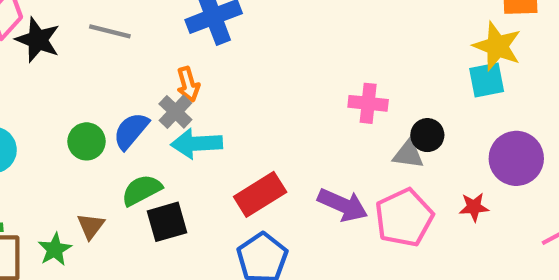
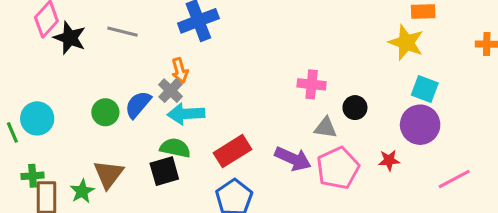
cyan square: (487, 80) -> (425, 89), moved, turned 32
gray triangle: (408, 154) -> (326, 128), moved
green semicircle: (142, 190) -> (175, 148), moved, turned 40
brown triangle: (91, 226) -> (108, 174), size x1.5

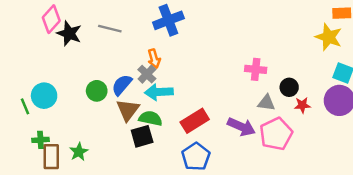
red star: (389, 160) -> (302, 105), moved
brown triangle: (108, 174) -> (128, 110), moved

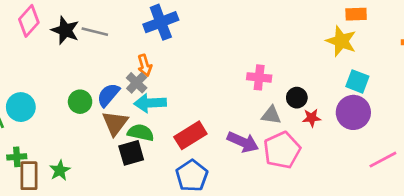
black star: (69, 33) -> (65, 30), moved

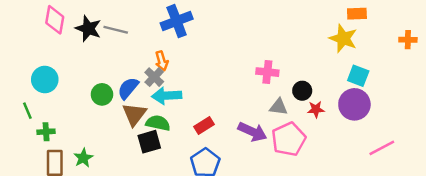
pink diamond: (29, 21) -> (55, 20), turned -32
cyan circle: (21, 107) -> (45, 79), moved
red rectangle: (190, 135) -> (204, 126), size x0.7
green cross: (17, 157) -> (46, 132), moved

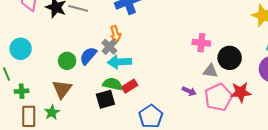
black circle: (302, 91) -> (230, 58), size x1.5
red star: (316, 109) -> (241, 92), moved, size x1.5
brown triangle: (134, 114) -> (62, 89), moved
red rectangle: (204, 126) -> (130, 86), moved
purple arrow: (252, 132) -> (189, 91), size x0.6

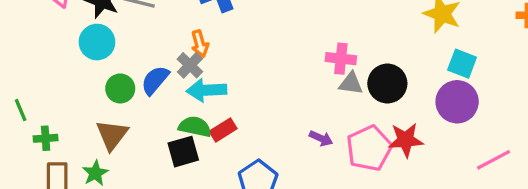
cyan circle: (21, 49) -> (97, 42), moved
gray triangle: (210, 71) -> (351, 84), moved

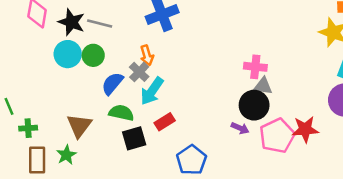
black circle: (387, 84) -> (254, 105), moved
green circle: (120, 88) -> (93, 55), moved
cyan arrow: (207, 90) -> (152, 91), turned -52
green semicircle: (195, 127) -> (121, 113), moved

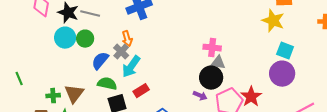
green cross: (28, 128) -> (53, 96), moved
red star: (305, 129) -> (251, 97), turned -30

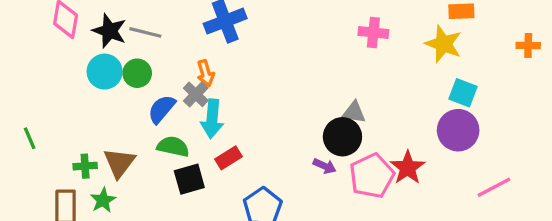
pink cross: (212, 48) -> (373, 32), moved
cyan arrow: (131, 67) -> (212, 119), turned -30

